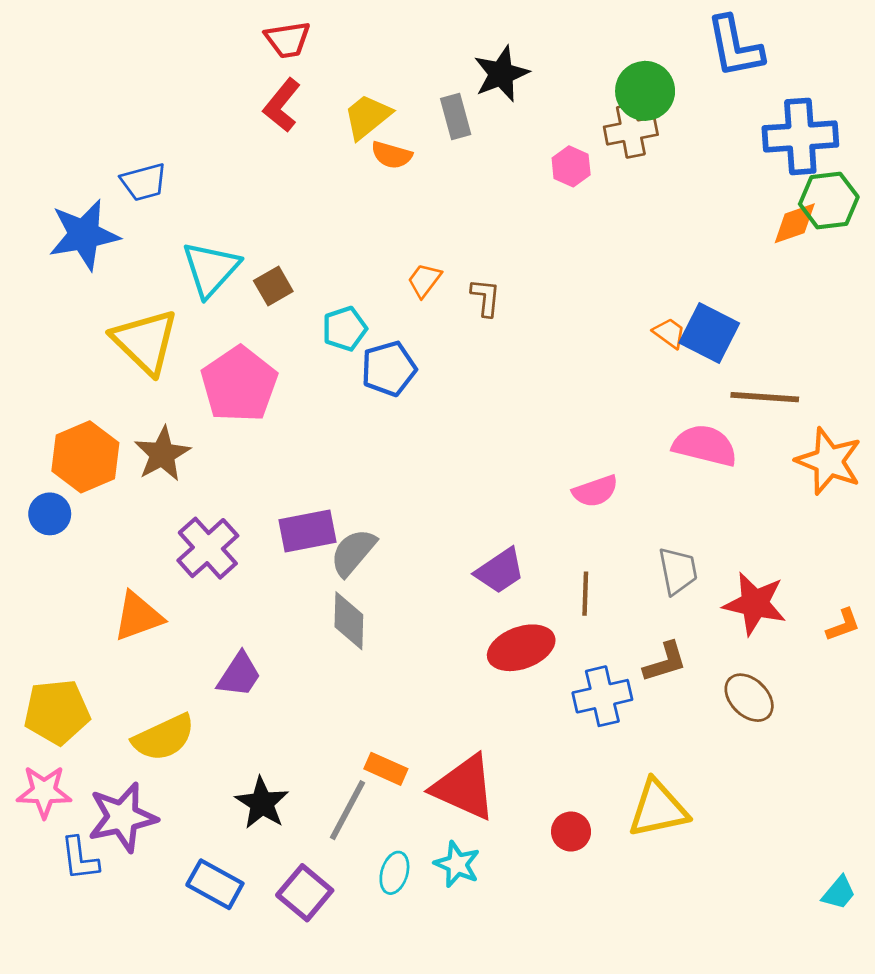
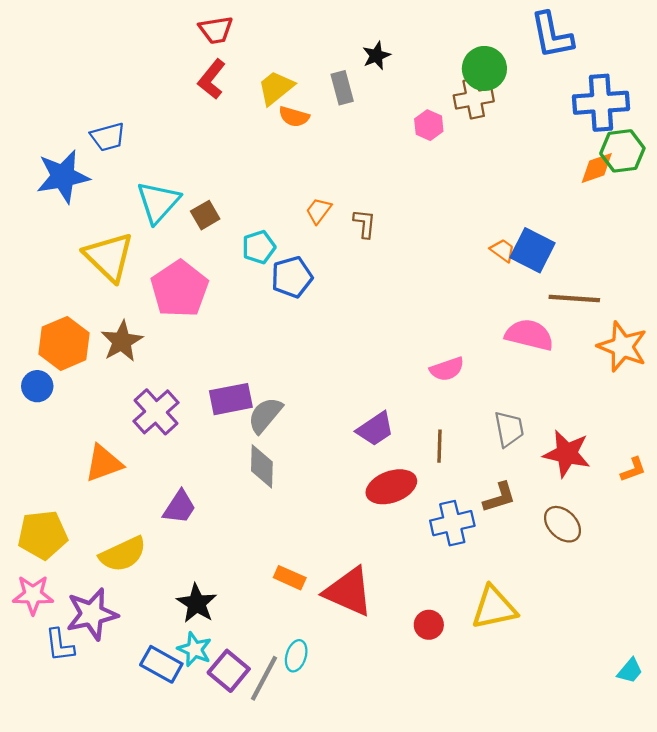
black star: (501, 74) -> (376, 56), size x0.7
gray line: (347, 810) -> (264, 678), moved
cyan star: (457, 864) -> (195, 649), moved

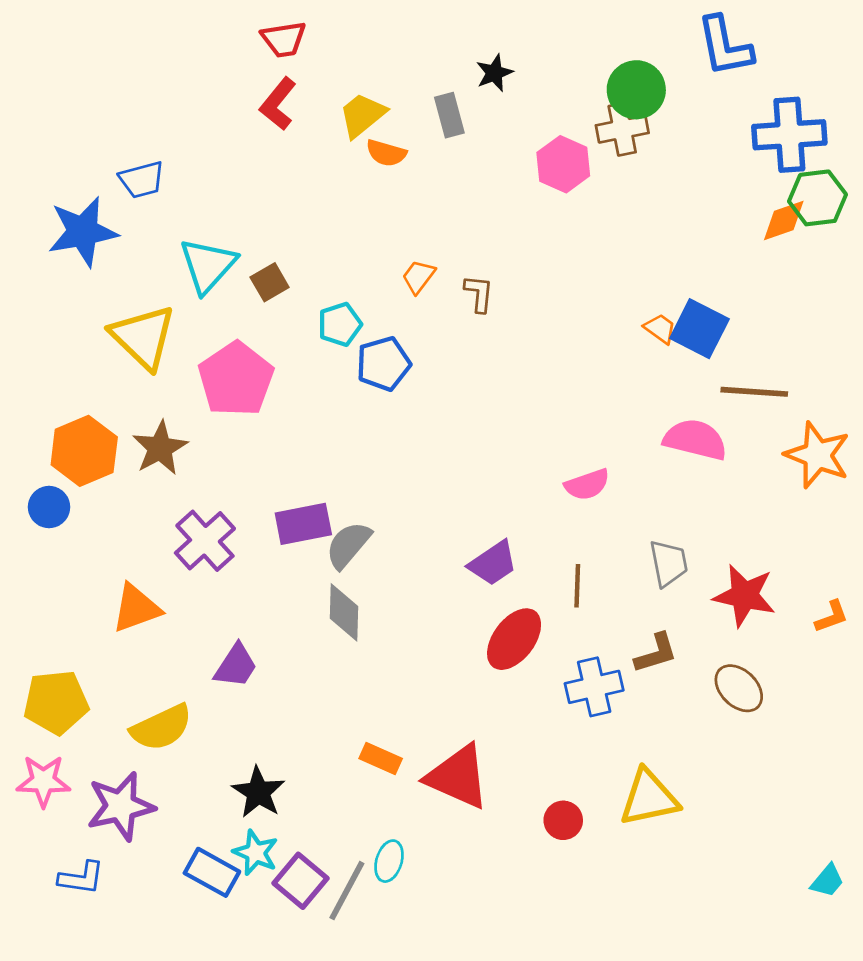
pink hexagon: (429, 125) -> (563, 164), size x1.4
red ellipse: (391, 487) -> (514, 639), turned -33
blue L-shape: (60, 645) -> (81, 878), moved, turned -75

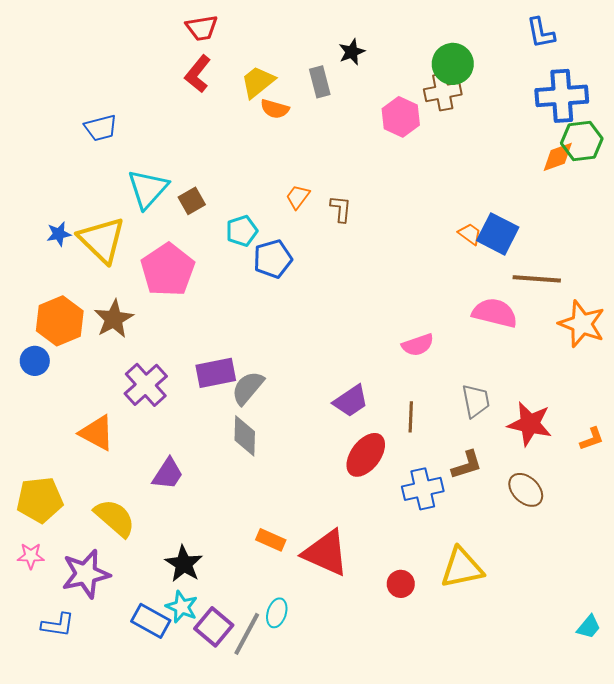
blue L-shape: (725, 46) -> (541, 33), moved, size x0.7
blue star: (83, 232) -> (59, 234), moved, size x0.5
orange triangle: (136, 608) -> (97, 433), turned 48
yellow semicircle: (161, 728) -> (115, 518), turned -114
pink star: (43, 781) -> (31, 556), size x0.7

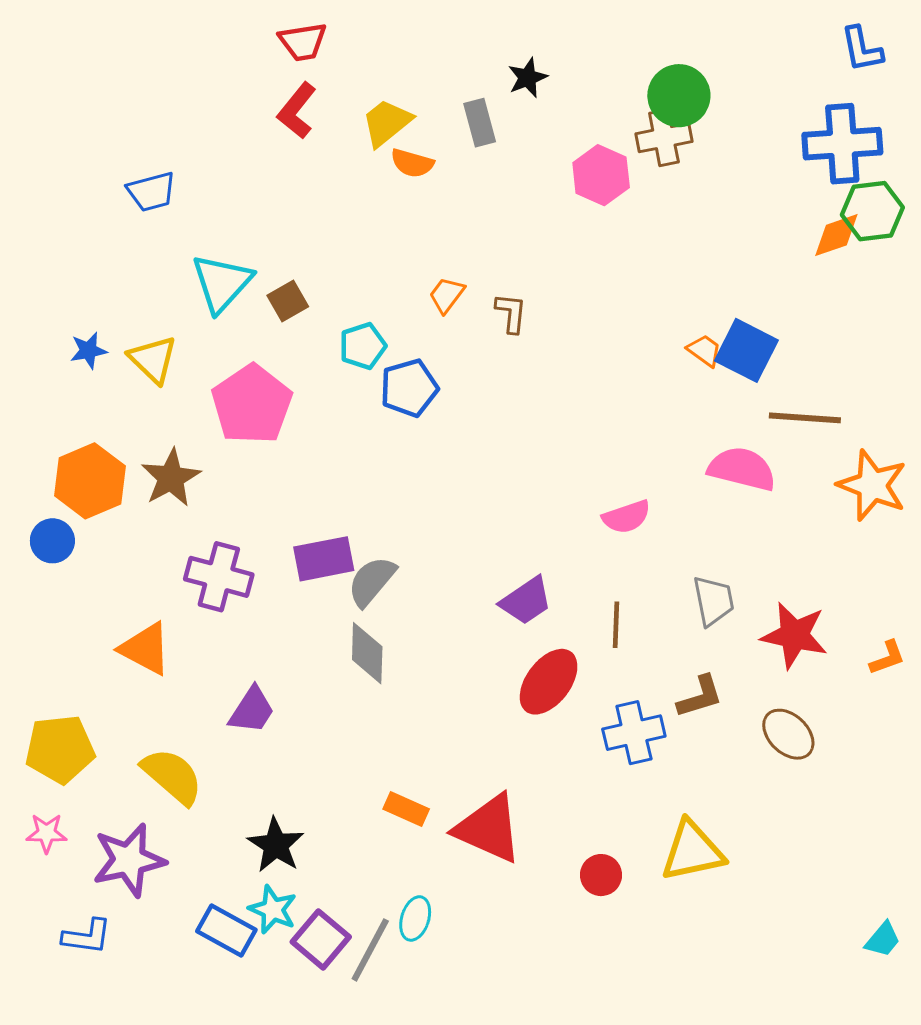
blue L-shape: (541, 33) -> (862, 49), moved
yellow triangle: (102, 240) -> (153, 359), size x0.7
purple cross: (146, 385) -> (219, 577), turned -33

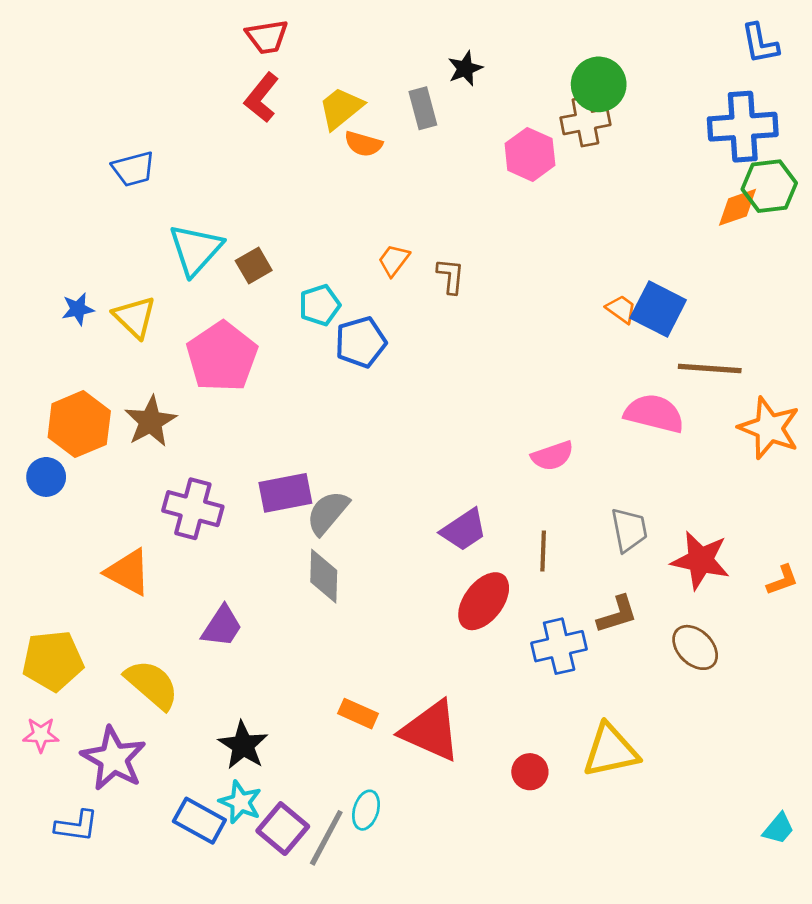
purple star: (129, 860) -> (114, 759), turned -30

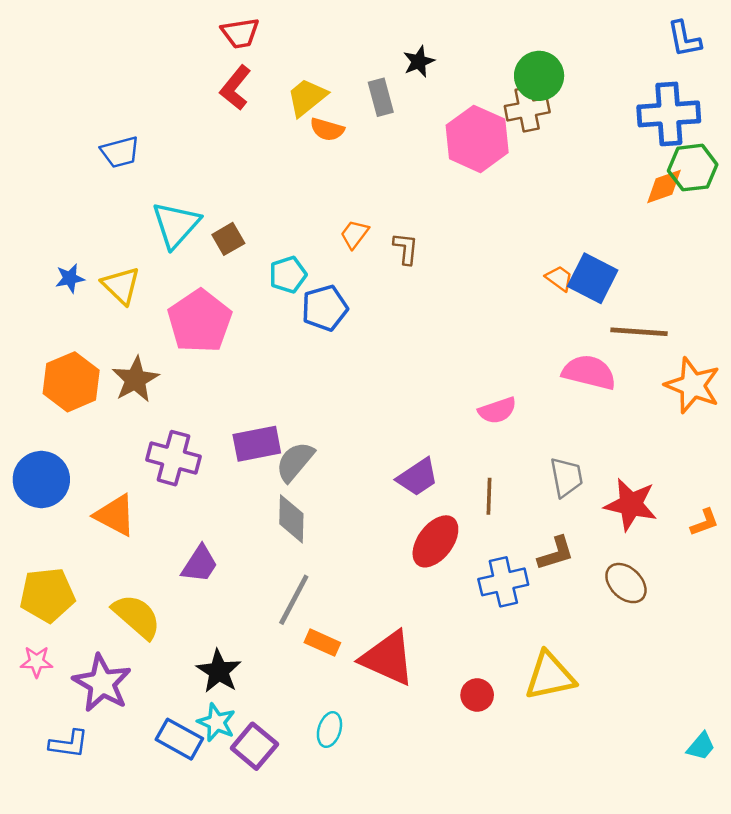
pink hexagon: (530, 154) -> (477, 139), size x1.4
blue circle: (46, 477) -> (41, 479), moved, size x1.6
gray line: (326, 838) -> (294, 600), moved

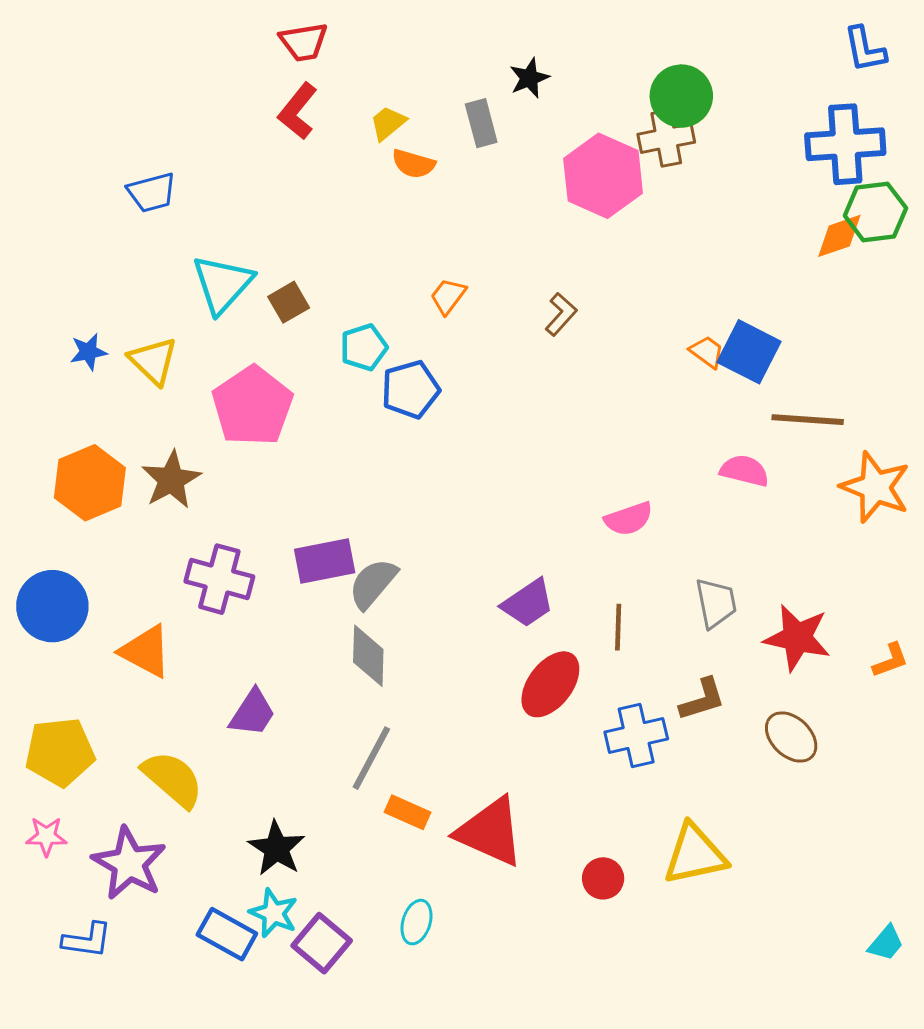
yellow trapezoid: (307, 97) -> (388, 123), size x0.7
brown L-shape: (406, 248) -> (561, 314), moved, turned 36
pink semicircle: (589, 372) -> (744, 471), size x0.7

